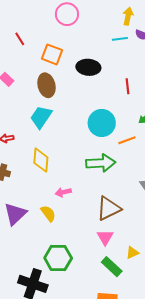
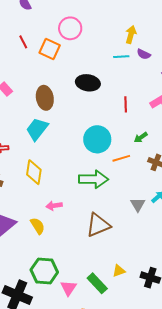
red line: (20, 39) -> (23, 42), moved
orange square: (52, 54) -> (50, 49), moved
pink triangle: (105, 237) -> (68, 288), moved

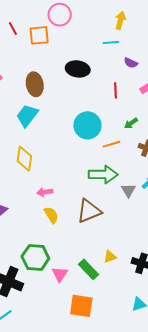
orange square: (50, 49) -> (39, 35), turned -30
purple semicircle: (144, 54) -> (131, 63), moved
green arrow: (94, 179) -> (103, 174), moved
yellow semicircle: (38, 226) -> (51, 215), moved

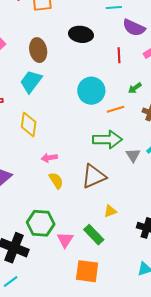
purple semicircle: (131, 63) -> (134, 28), size x1.6
yellow triangle: (110, 257) -> (110, 211), moved

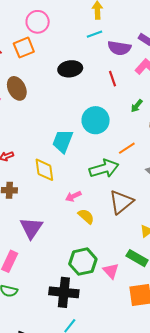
brown ellipse: (38, 50) -> (17, 88), moved
cyan trapezoid: (31, 82) -> (63, 141), moved
orange line: (116, 109) -> (127, 148), moved
green arrow: (107, 140) -> (104, 168), moved

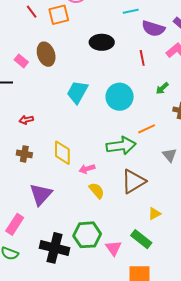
cyan trapezoid: (63, 141) -> (77, 92), moved
yellow diamond: (44, 170) -> (62, 153), moved
black cross: (64, 292) -> (54, 248), moved

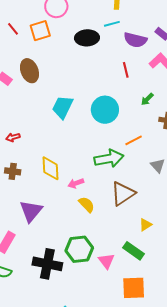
black ellipse: (102, 42) -> (87, 38), moved

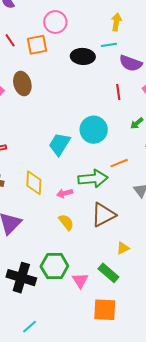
cyan trapezoid: (63, 107) -> (59, 144), moved
pink arrow: (76, 183) -> (65, 193), moved

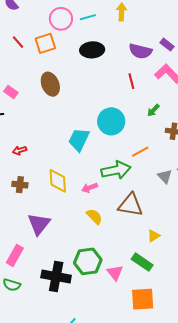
cyan line: (109, 45) -> (88, 17), moved
brown ellipse: (22, 84) -> (50, 84), moved
brown triangle: (103, 215) -> (130, 205), turned 44

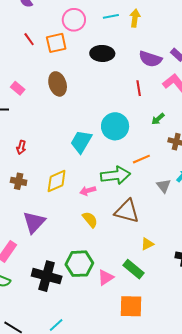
cyan line: (88, 17) -> (111, 16), moved
red arrow: (20, 150) -> (21, 147), turned -64
yellow diamond: (58, 181) -> (57, 181), turned 65
pink triangle: (115, 273) -> (106, 277), turned 30

